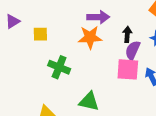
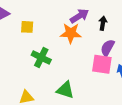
purple arrow: (98, 17) -> (79, 16), turned -36
black arrow: (127, 34) -> (103, 23), moved

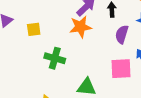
pink square: (102, 64) -> (121, 69), moved

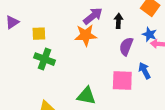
green cross: (55, 58) -> (44, 59), moved

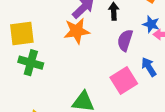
yellow square: (39, 34) -> (22, 33), size x1.5
pink square: (122, 80) -> (124, 80), turned -30

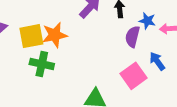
blue star: (151, 24) -> (147, 21), moved
orange star: (77, 31) -> (55, 35), moved

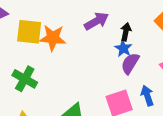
blue star: (147, 21) -> (123, 48), moved
green cross: (42, 64) -> (25, 79), moved

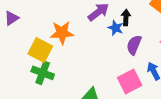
yellow square: (29, 32) -> (40, 50), moved, turned 30
blue star: (123, 48) -> (116, 28), moved

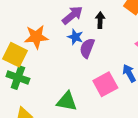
blue star: (116, 28) -> (75, 37), moved
purple semicircle: (134, 45) -> (87, 48), moved

